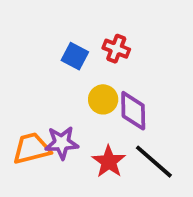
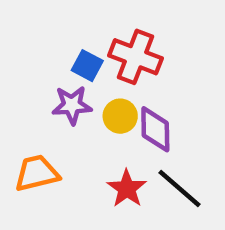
red cross: (116, 49) -> (136, 57), size x1.6
purple star: (62, 143) -> (72, 105), moved

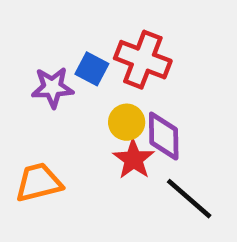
purple star: (72, 105) -> (52, 87), moved
red star: (127, 189) -> (134, 159), moved

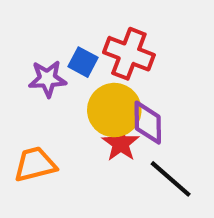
yellow circle: (127, 122) -> (114, 110), size x1.6

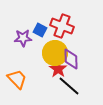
orange trapezoid: (35, 164) -> (17, 79), turned 60
black line: (171, 179) -> (69, 86), moved

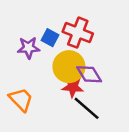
purple diamond: (71, 59) -> (89, 74), turned -30
red star: (58, 69) -> (73, 87), turned -30

